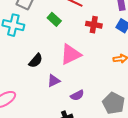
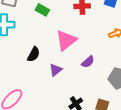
purple semicircle: (77, 95) -> (88, 62), moved

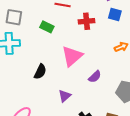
purple triangle: (56, 70) -> (65, 96), moved

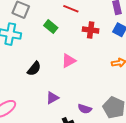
pink triangle: (72, 56) -> (69, 61), size x0.7
purple semicircle: (95, 77) -> (85, 109), moved, turned 48

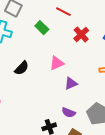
red cross: (91, 30) -> (81, 35), turned 35
purple triangle: (52, 98) -> (71, 84), moved

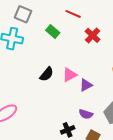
pink triangle: (57, 63) -> (70, 75), moved
black semicircle: (22, 68) -> (47, 74), moved

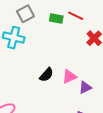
gray square: (23, 14) -> (26, 14), turned 36
green rectangle: (53, 31) -> (56, 19), moved, turned -32

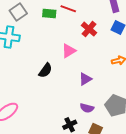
pink triangle: (69, 77) -> (69, 51), moved

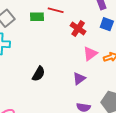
pink triangle: (69, 51) -> (90, 54), moved

